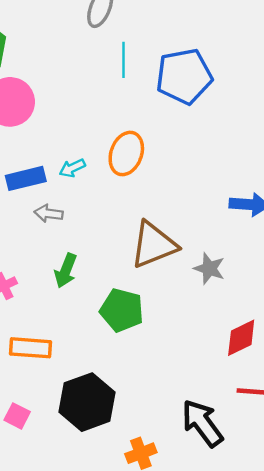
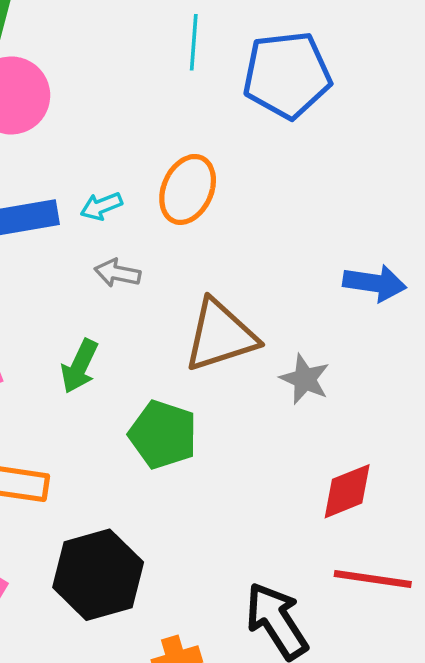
gray arrow: (49, 213) -> (117, 273), moved

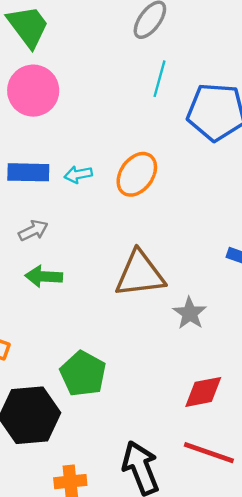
gray arrow: (117, 273) -> (33, 230), moved, turned 132
green arrow: (79, 366) -> (44, 276), turned 57
green pentagon: (163, 435) -> (83, 374), moved

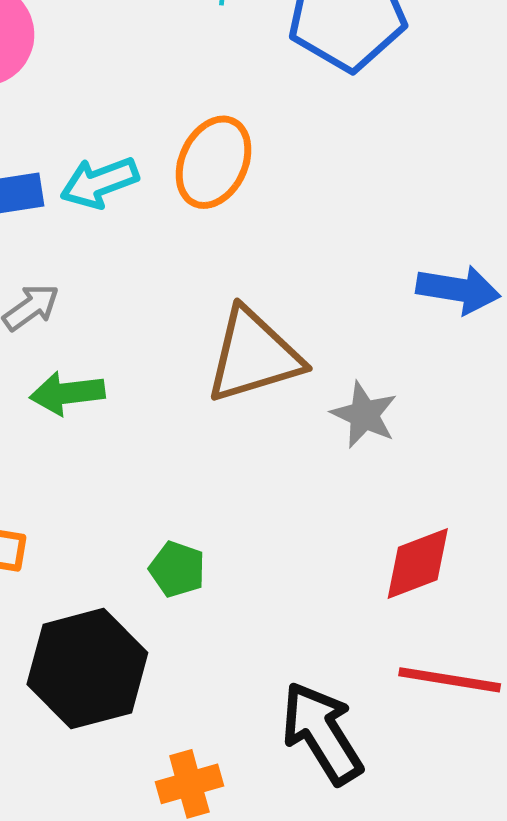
cyan arrow: (78, 174) -> (99, 183), size x1.4
green pentagon: (83, 374) -> (177, 569), size x0.6

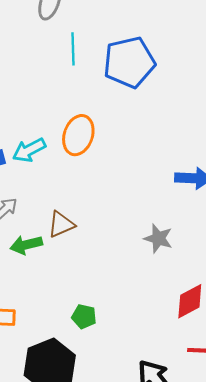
brown triangle: (254, 356) -> (61, 224), moved, size x0.6

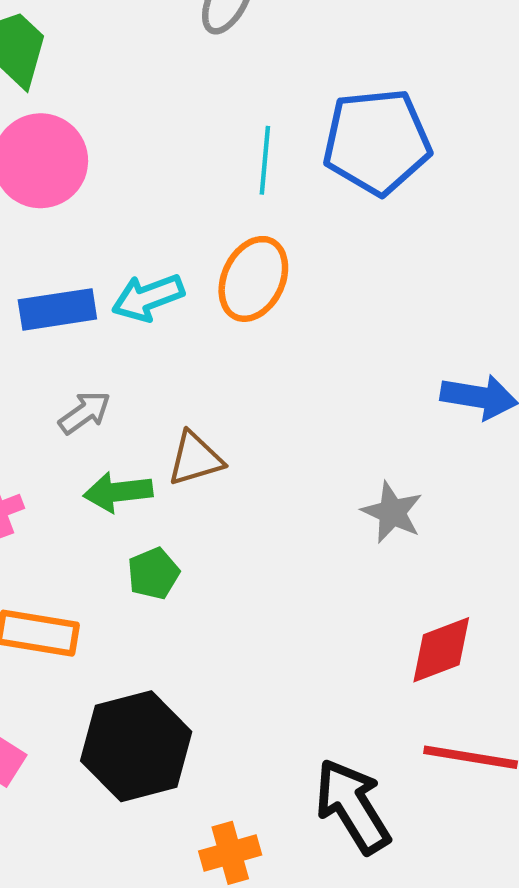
cyan line: (73, 49) -> (265, 160), moved
green pentagon: (84, 317) -> (153, 573), moved, turned 30

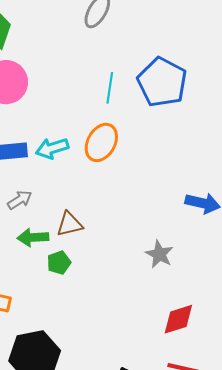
blue pentagon: (377, 142) -> (162, 82), turned 30
green pentagon: (153, 573) -> (59, 263), moved

